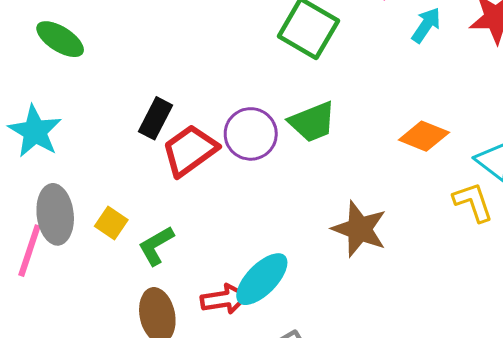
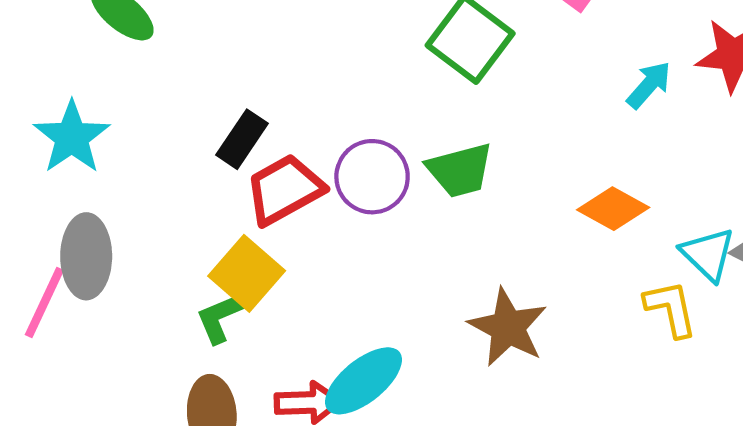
cyan arrow: (426, 25) -> (649, 85), moved
yellow square: (111, 223) -> (247, 273), moved, size x1.6

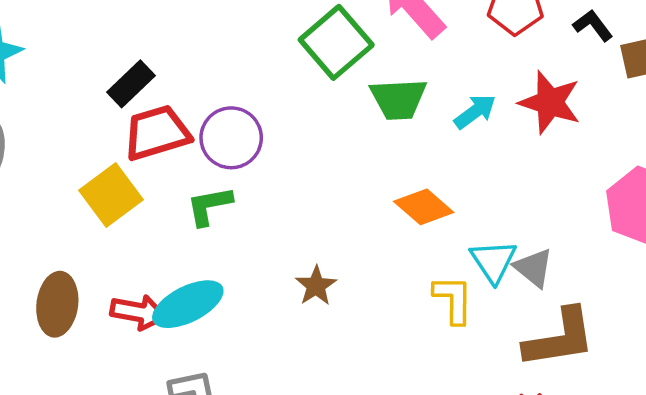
green trapezoid: (460, 170) -> (398, 99), moved
green L-shape: (222, 317) -> (209, 206), moved
brown star: (508, 327) -> (316, 286), size x0.6

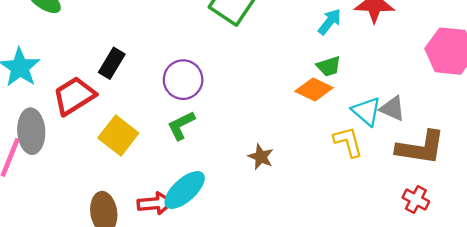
green trapezoid: (398, 99) -> (329, 66), moved, size x0.7
red trapezoid: (157, 133) -> (74, 96), moved
brown L-shape: (560, 338) -> (421, 148), turned 33

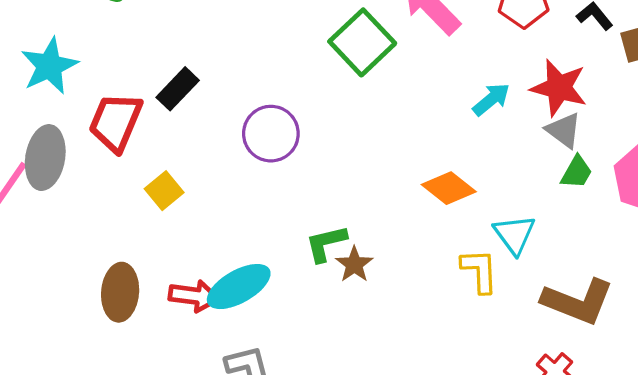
green trapezoid: (329, 66) -> (577, 172), moved, turned -55
red trapezoid: (74, 96) -> (116, 122), turned -48
gray triangle: (392, 109) -> (564, 130), moved
green L-shape: (181, 125) -> (326, 243), moved
yellow square: (118, 136) -> (164, 191), size x0.7

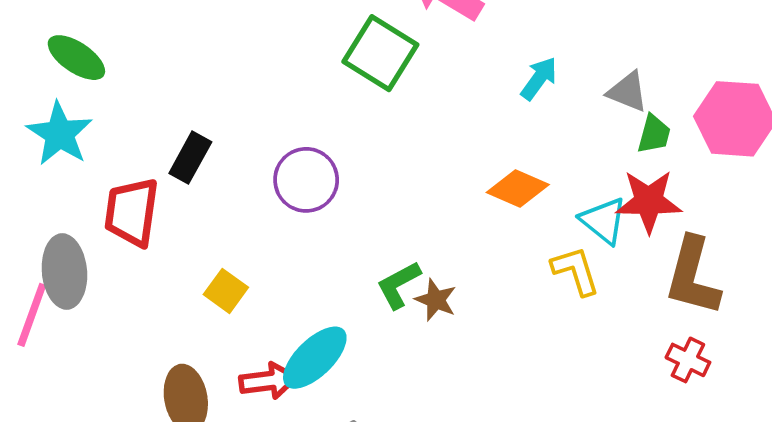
cyan star: (49, 66) -> (60, 134), moved
red star: (559, 88) -> (649, 201), moved
yellow square: (164, 191) -> (226, 291), moved
brown L-shape: (578, 302) -> (693, 276), turned 98

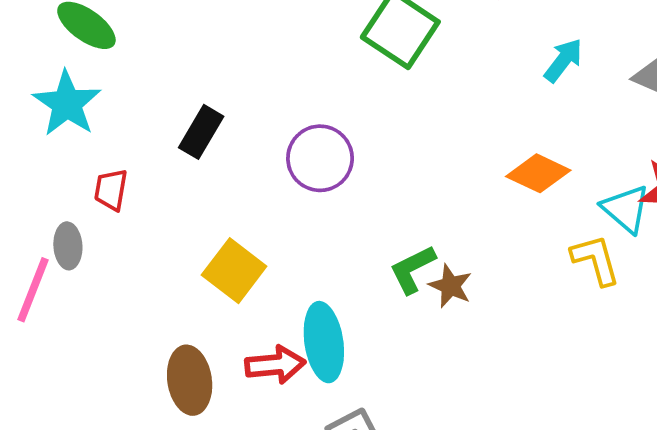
red trapezoid: (132, 212) -> (111, 190), moved, size x0.6
gray ellipse: (64, 271) -> (68, 246), size x0.6
yellow square: (226, 291) -> (234, 271), size x1.4
cyan ellipse: (315, 358) -> (324, 342), turned -56

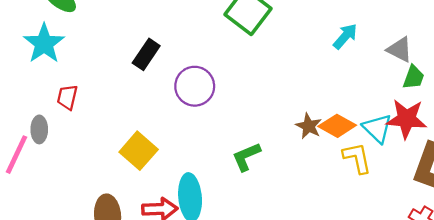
black rectangle: (201, 132) -> (146, 54), moved
orange diamond: (538, 173) -> (337, 126), moved
brown star: (450, 286) -> (309, 126), moved

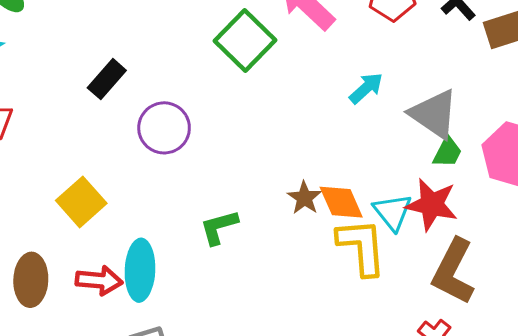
gray triangle: (400, 50) -> (434, 114), size x1.5
orange diamond: (337, 126) -> (341, 202), turned 30
yellow L-shape: (357, 158) -> (362, 247), size x1.4

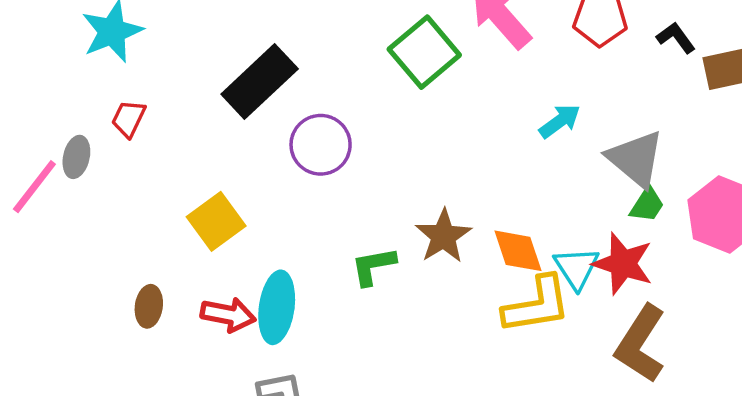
black rectangle: (107, 79) -> (260, 82), size x1.6
brown star: (304, 198) -> (443, 236), moved, size x1.4
yellow L-shape: (362, 247) -> (537, 305), turned 80
brown ellipse: (31, 280) -> (149, 306), size x0.7

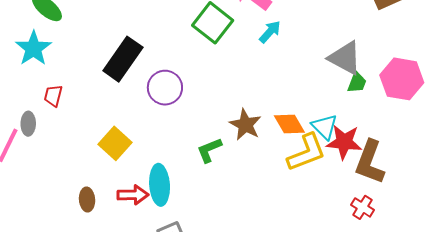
cyan arrow: (560, 121) -> (270, 32), moved
red star: (623, 264) -> (344, 142), moved

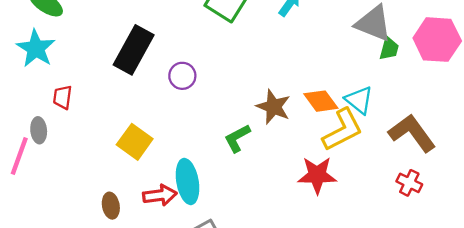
purple circle: (165, 88) -> (182, 76), size x0.7
red star: (344, 142) -> (317, 175), moved
brown L-shape: (370, 162) -> (412, 133), turned 129

